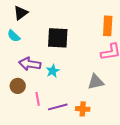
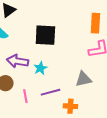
purple line: (58, 107) -> (50, 92), moved

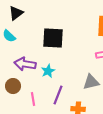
purple line: (50, 92) -> (58, 95), turned -54

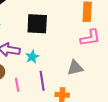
purple line: (58, 95) -> (42, 81), turned -30

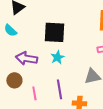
cyan star: (32, 57) -> (57, 57), moved

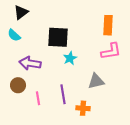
cyan star: (57, 57) -> (70, 58), moved

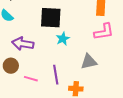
pink line: (38, 98) -> (31, 79), turned -64

